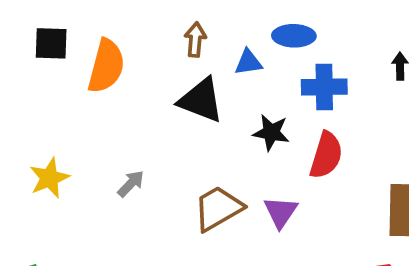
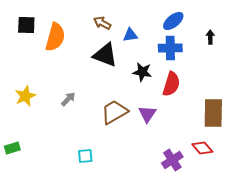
blue ellipse: (294, 36) -> (173, 21), moved, turned -40
brown arrow: (195, 40) -> (102, 23), turned -66

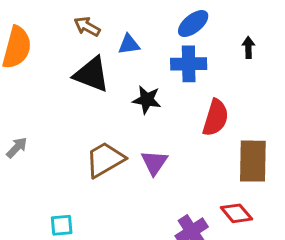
red semicircle: (171, 84) -> (216, 118), moved
gray arrow: (68, 99) -> (17, 148), moved

